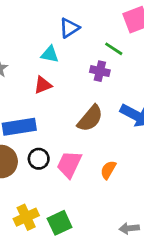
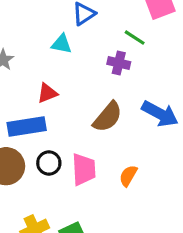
red triangle: (43, 85) -> (47, 93), moved
pink trapezoid: (69, 164) -> (84, 169), turned 152

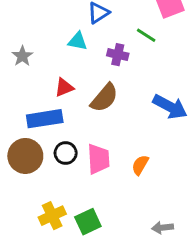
purple cross: (119, 63) -> (118, 55), moved
brown semicircle: (108, 117) -> (104, 98), moved

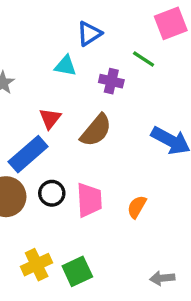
red triangle: (64, 87) -> (50, 118), turned -30
blue rectangle: (45, 119) -> (28, 154), turned -32

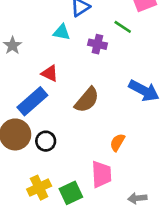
red triangle: (50, 118) -> (50, 73), turned -42
brown semicircle: (96, 130) -> (87, 100), moved
black circle: (52, 193) -> (46, 141), moved
pink trapezoid: (89, 200) -> (101, 174), moved

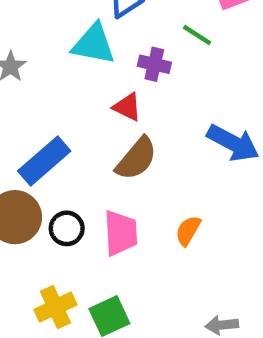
cyan triangle: (62, 32) -> (94, 44), size x1.5
red triangle: (50, 73) -> (127, 107), moved
pink trapezoid: (101, 174) -> (121, 233), moved

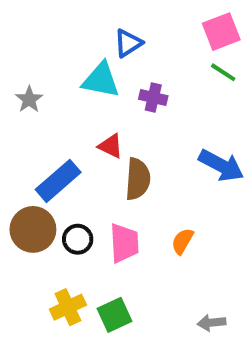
green line: (197, 35) -> (223, 72), moved
red triangle: (127, 107) -> (111, 146), moved
brown semicircle: (136, 159) -> (138, 179), turned -36

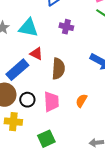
cyan triangle: (101, 80) -> (28, 28), moved
red triangle: (111, 146) -> (36, 54), moved
yellow cross: (68, 307) -> (13, 122), moved, turned 30

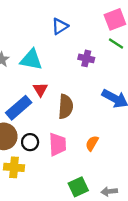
purple cross: (66, 27) -> (86, 58), moved
red triangle: (36, 54) -> (40, 89), turned 32
green square: (46, 139) -> (78, 187), moved

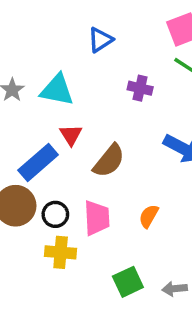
brown semicircle: (66, 107) -> (109, 161), turned 35
yellow cross: (14, 167) -> (61, 252), moved

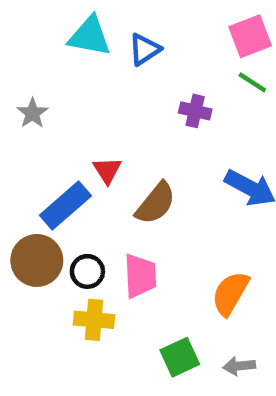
cyan triangle: (57, 90) -> (90, 36), moved
orange semicircle: (149, 216) -> (230, 293), moved, size x1.5

